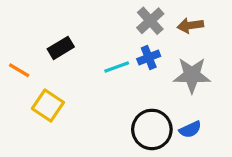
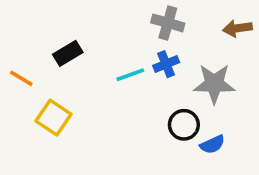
gray cross: (150, 21) -> (168, 23), turned -32
brown arrow: (190, 26) -> (237, 28), moved
black circle: (152, 129) -> (184, 125), moved, size x0.7

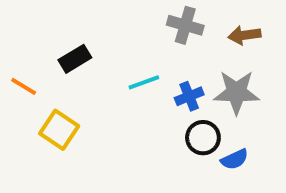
brown arrow: (237, 28) -> (244, 35), moved
blue cross: (166, 64) -> (189, 96), moved

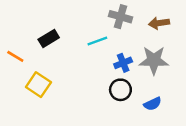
cyan line: (144, 82) -> (97, 41), moved
black circle: (203, 138) -> (120, 90), moved

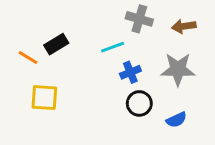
orange line: (15, 56) -> (28, 57), moved
blue cross: (123, 63) -> (130, 72), moved
yellow square: (38, 85) -> (44, 98), turned -30

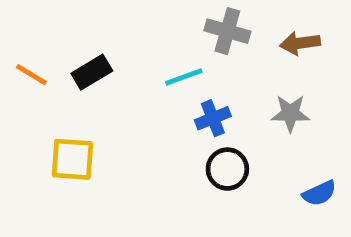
orange line: (28, 57) -> (31, 75), moved
gray star: (178, 69) -> (290, 113), size x0.7
blue semicircle: (176, 120) -> (319, 193), moved

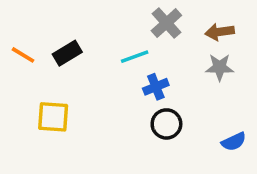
gray cross: (227, 31) -> (166, 23), turned 32
gray star: (290, 113) -> (220, 67), moved

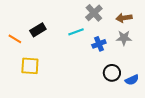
orange line: (23, 55) -> (15, 39), moved
blue cross: (156, 87) -> (99, 44), moved
black circle: (166, 124) -> (112, 73), moved

